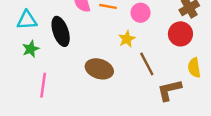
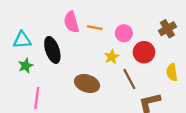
red circle: (180, 34) -> (144, 52), moved
yellow semicircle: (194, 68) -> (172, 72), moved

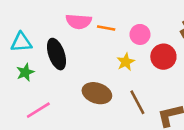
pink semicircle: (71, 22) -> (79, 21), turned -70
brown line: (129, 79) -> (137, 102), moved
pink line: (37, 98) -> (38, 110), turned 50

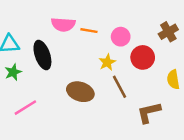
brown line: (137, 102) -> (119, 87), moved

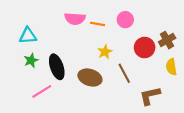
brown cross: (168, 32) -> (167, 40), moved
pink circle: (121, 37) -> (125, 20), moved
black ellipse: (42, 55) -> (57, 67), moved
yellow star: (107, 62) -> (105, 52), moved

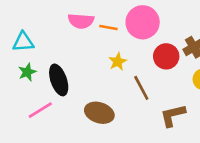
pink circle: (125, 20) -> (143, 22), size x1.6
brown ellipse: (90, 78) -> (99, 113), moved

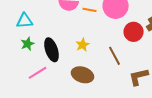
yellow star: (118, 62) -> (83, 45), moved

